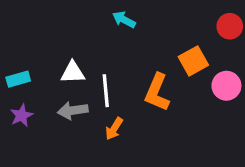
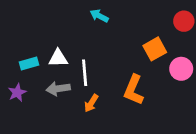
cyan rectangle: (18, 79) -> (29, 63), moved
orange L-shape: (157, 92) -> (134, 90), moved

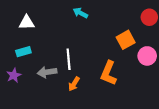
white triangle: (58, 58) -> (27, 23), moved

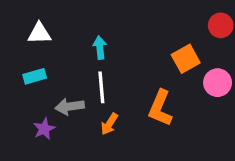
cyan arrow: (80, 13) -> (100, 48), moved, turned 56
purple star: (14, 75) -> (44, 129), moved

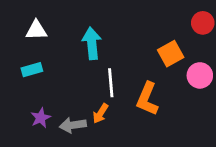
cyan arrow: (100, 48) -> (92, 43), size x1.5
white line: (101, 87) -> (111, 83), moved
gray arrow: (70, 106) -> (73, 125), moved

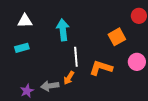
pink circle: (200, 75) -> (137, 62), moved
orange L-shape: (147, 99) -> (101, 68), turned 85
purple star: (41, 118) -> (27, 91), moved

